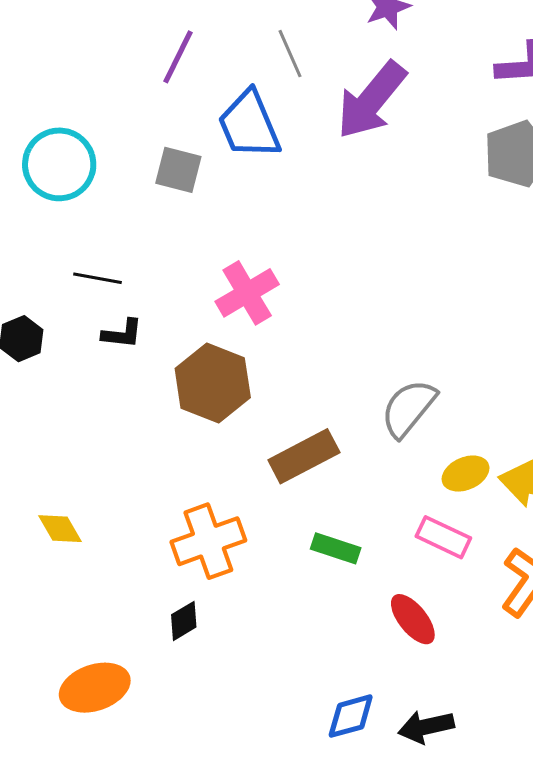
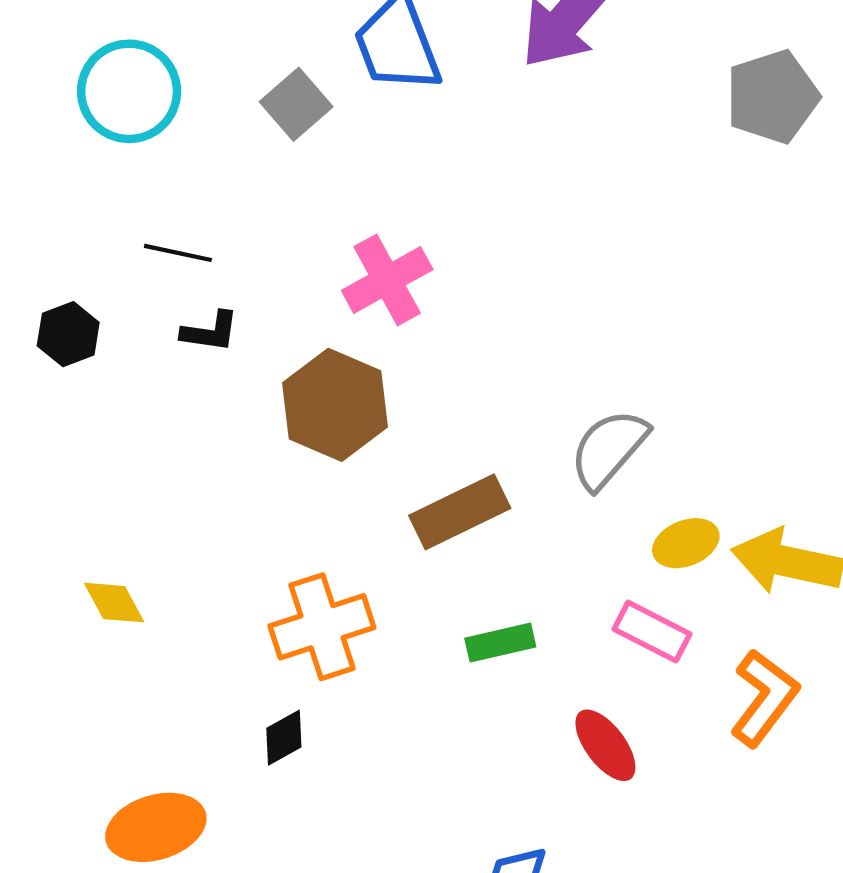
gray square: (178, 170) -> (296, 104), turned 33
green rectangle: (336, 548) -> (500, 643), turned -33

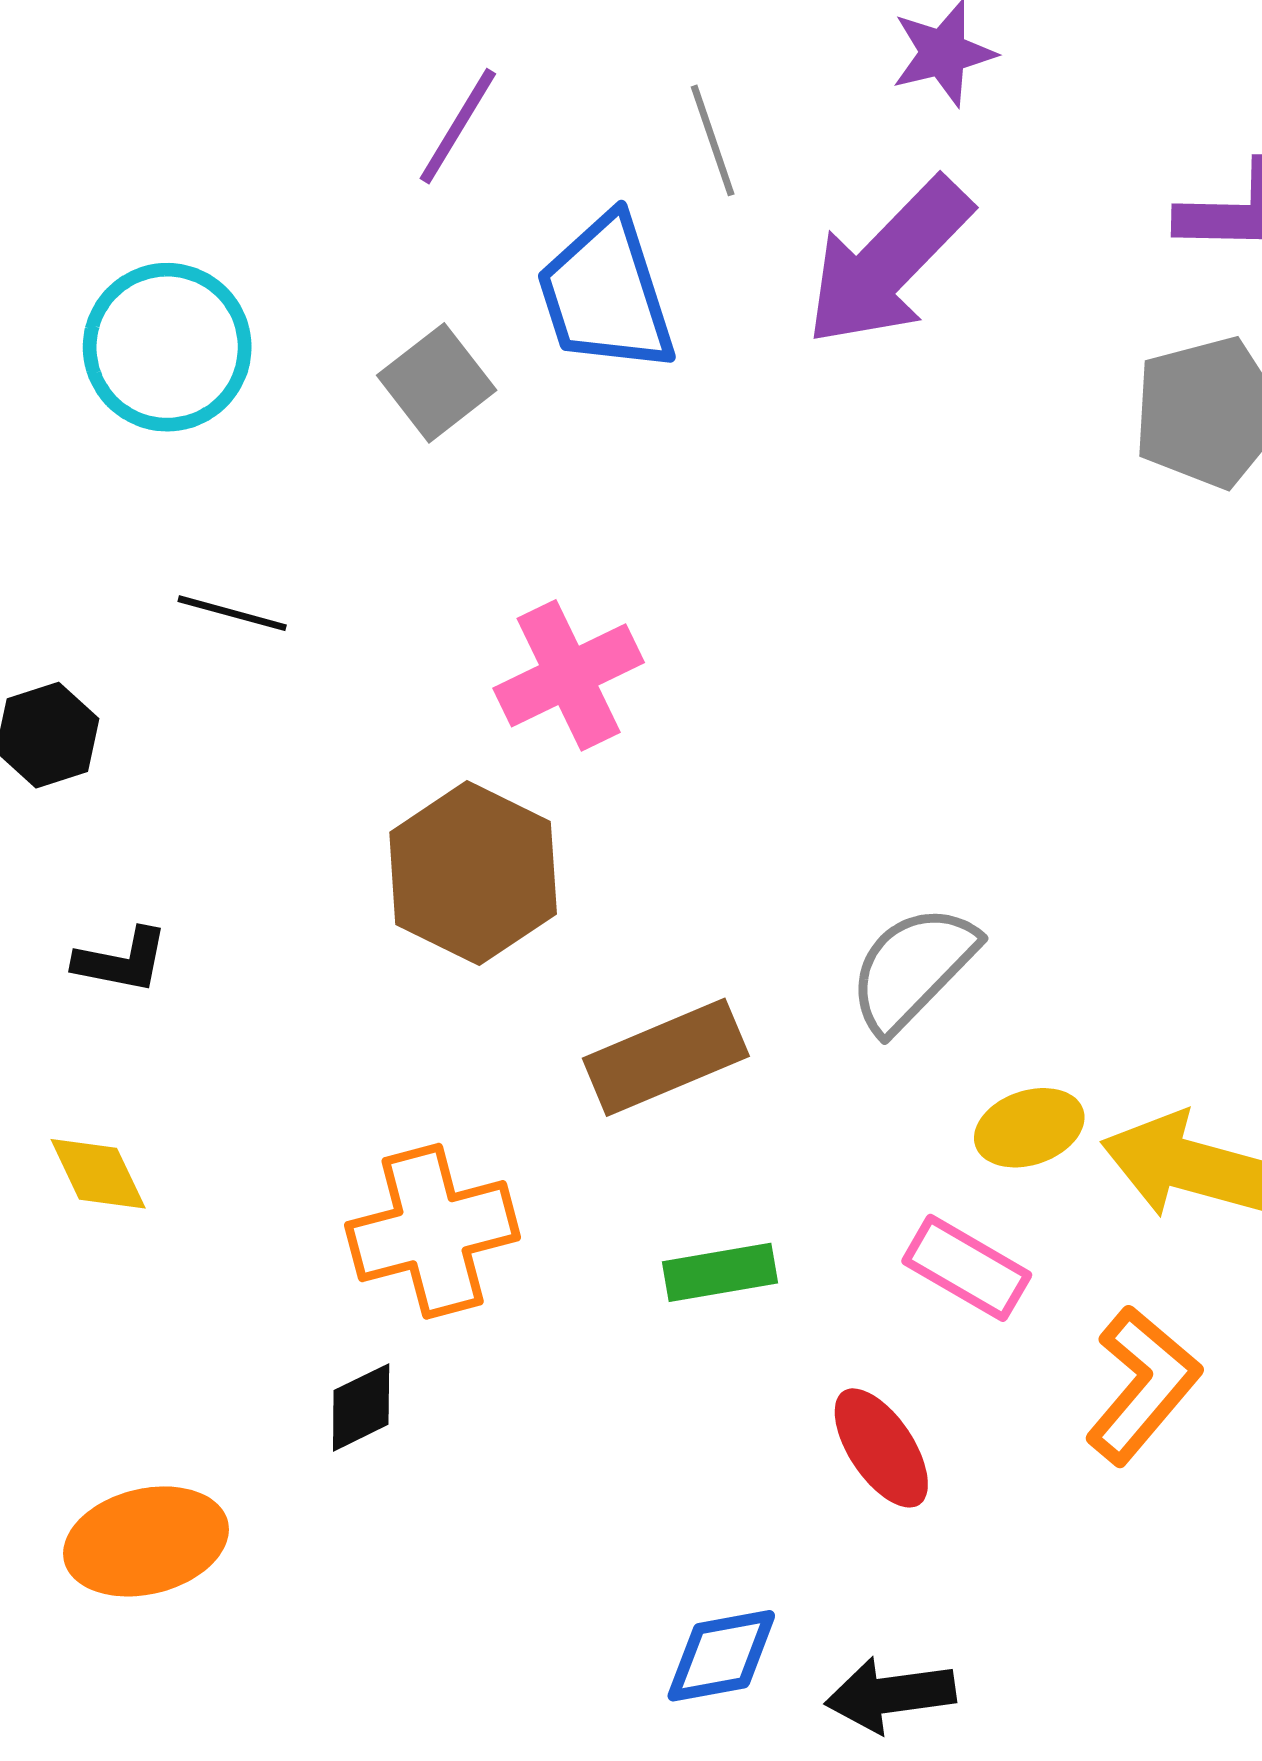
black L-shape: (210, 332) -> (121, 961), moved

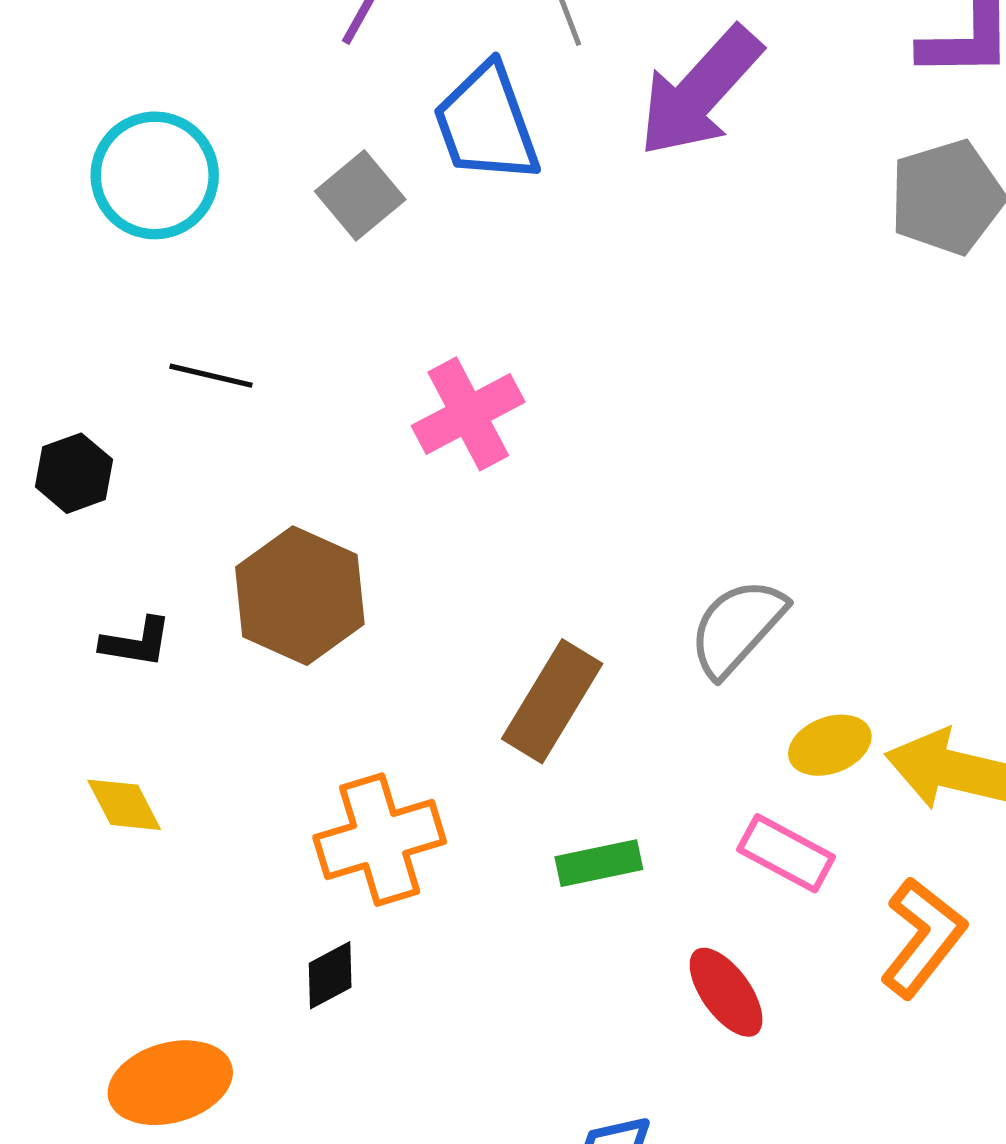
brown hexagon: (473, 873) -> (300, 596), moved
brown rectangle: (666, 1057) -> (552, 701), turned -34

